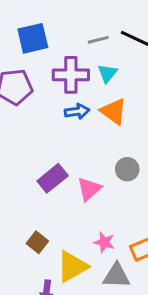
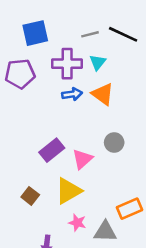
brown square: (37, 242) -> (30, 196), moved
pink star: (104, 242) -> (77, 223), moved
yellow triangle: (72, 267) -> (68, 191), moved

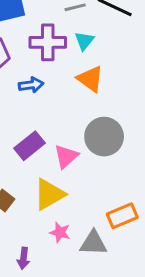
blue arrow: (72, 94) -> (31, 85), moved
gray circle: (114, 142) -> (104, 137), size x1.6

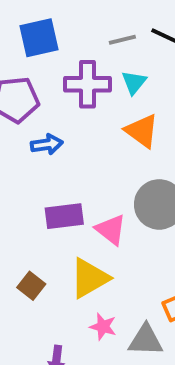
blue arrow: (31, 85) -> (47, 144), moved
purple rectangle: (30, 146) -> (64, 216), turned 32
pink triangle: (66, 156) -> (111, 230), turned -40

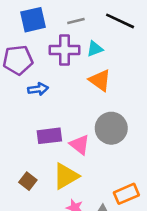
gray line: (122, 40) -> (76, 21), moved
cyan triangle: (134, 82) -> (95, 49), turned 30

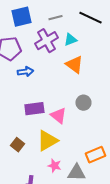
purple cross: (65, 50) -> (46, 41), turned -30
gray circle: (111, 128) -> (83, 103), size x0.6

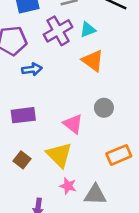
purple rectangle: (34, 109) -> (23, 115), moved
yellow triangle: (47, 141) -> (59, 155), turned -45
orange rectangle: (95, 155) -> (119, 155), moved

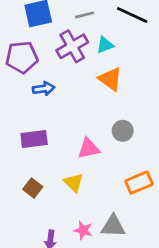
pink triangle: (73, 124) -> (89, 149), turned -50
yellow triangle: (59, 155) -> (74, 183), size x0.7
pink star: (68, 186) -> (83, 230), moved

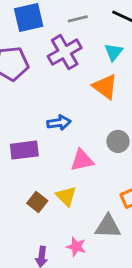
cyan triangle: (105, 45) -> (114, 52), moved, turned -30
blue arrow: (44, 89) -> (59, 123), moved
brown square: (33, 188) -> (37, 202), moved
gray triangle: (113, 226) -> (108, 226), moved

